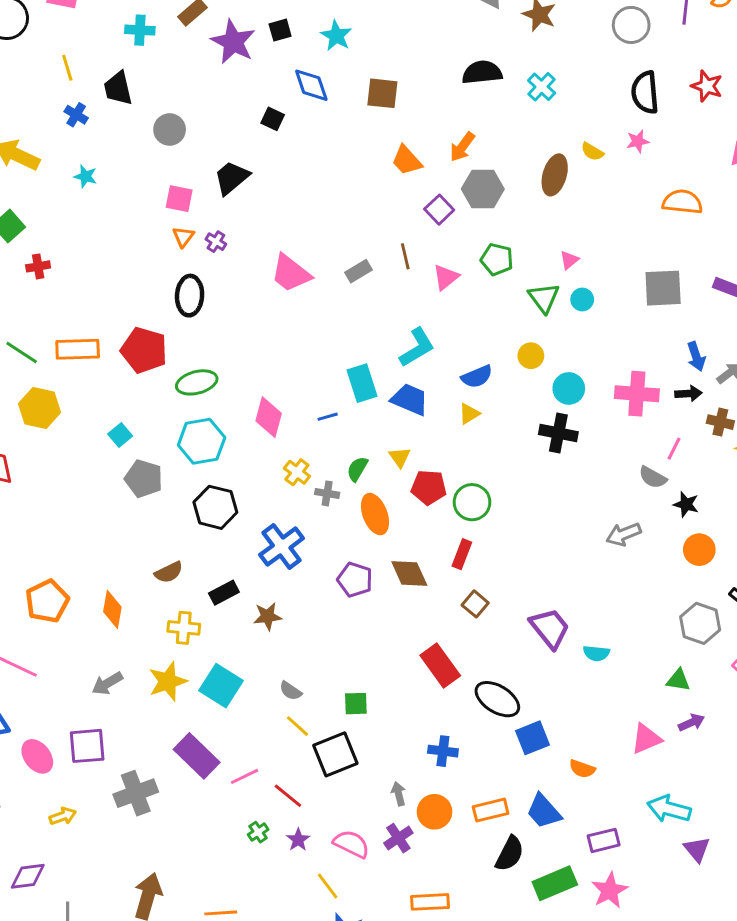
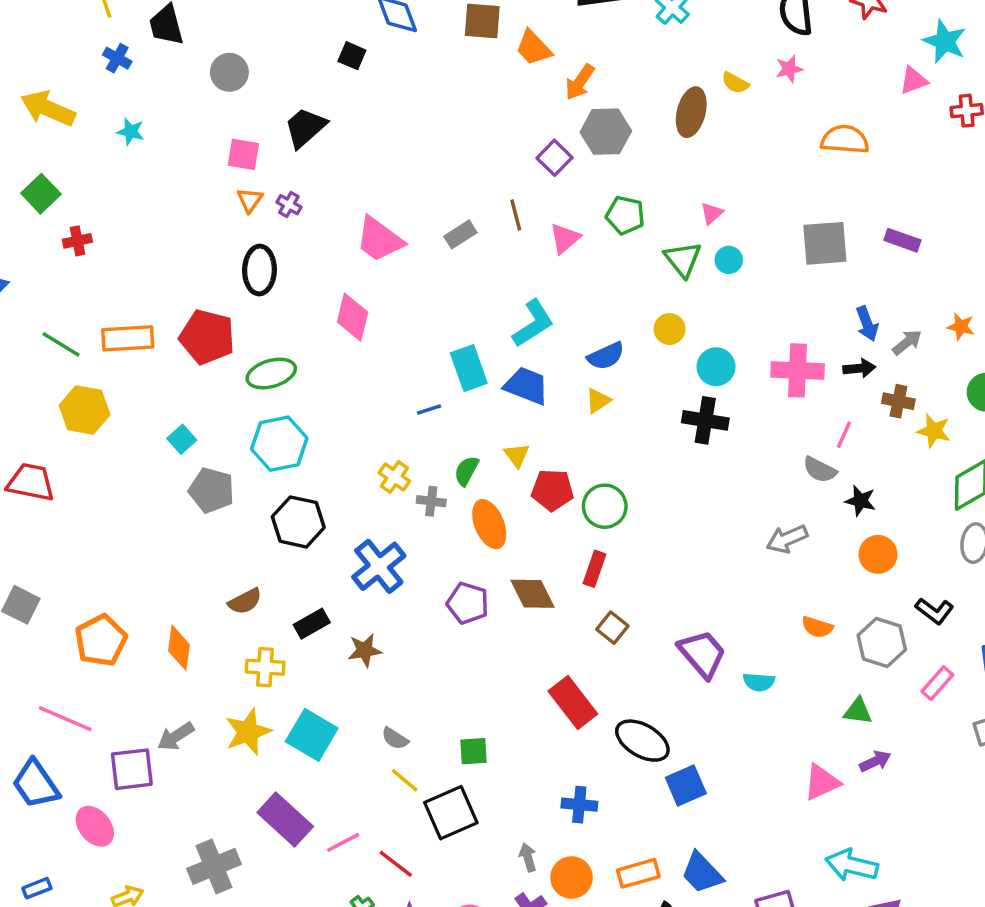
orange trapezoid: (407, 160) -> (533, 48), moved
pink diamond: (269, 417) -> (353, 317), moved
purple square: (87, 746) -> (132, 769), moved
orange semicircle: (582, 769) -> (817, 627), moved

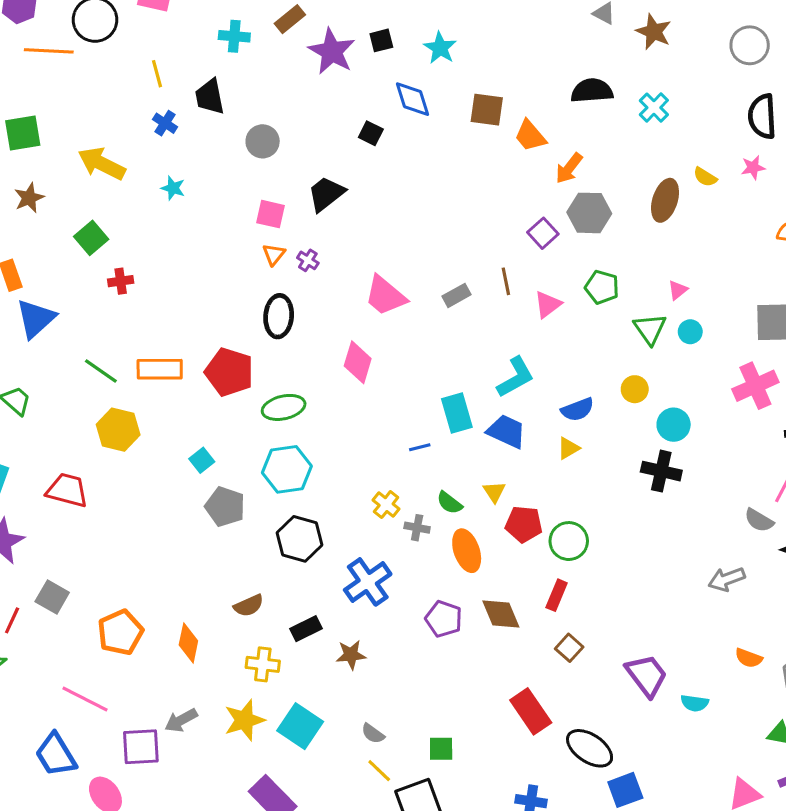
pink cross: (798, 370) -> (755, 386), moved, turned -30
green semicircle: (466, 471) -> (449, 503), turned -84

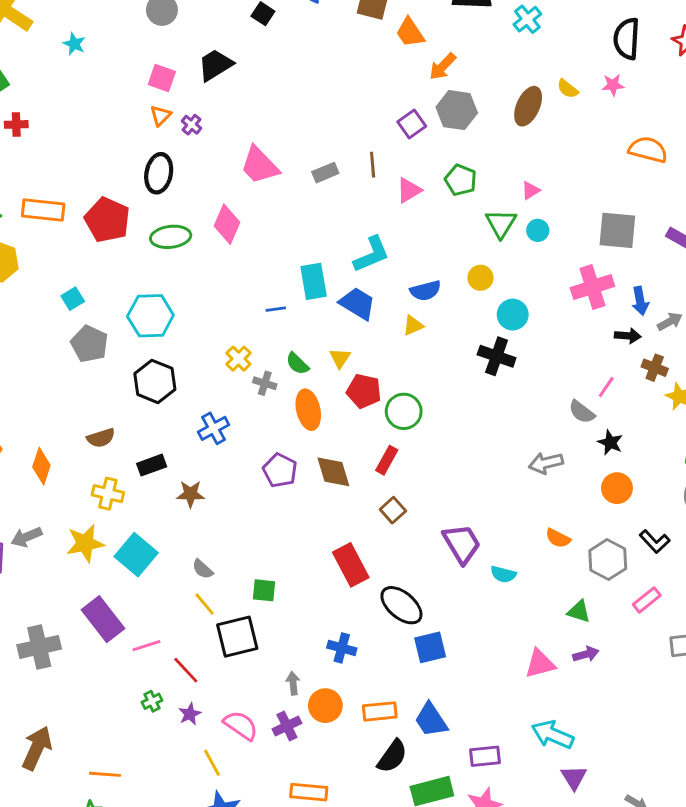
green ellipse: (284, 407) -> (171, 237), moved
blue cross: (368, 582) -> (214, 428), size x0.7

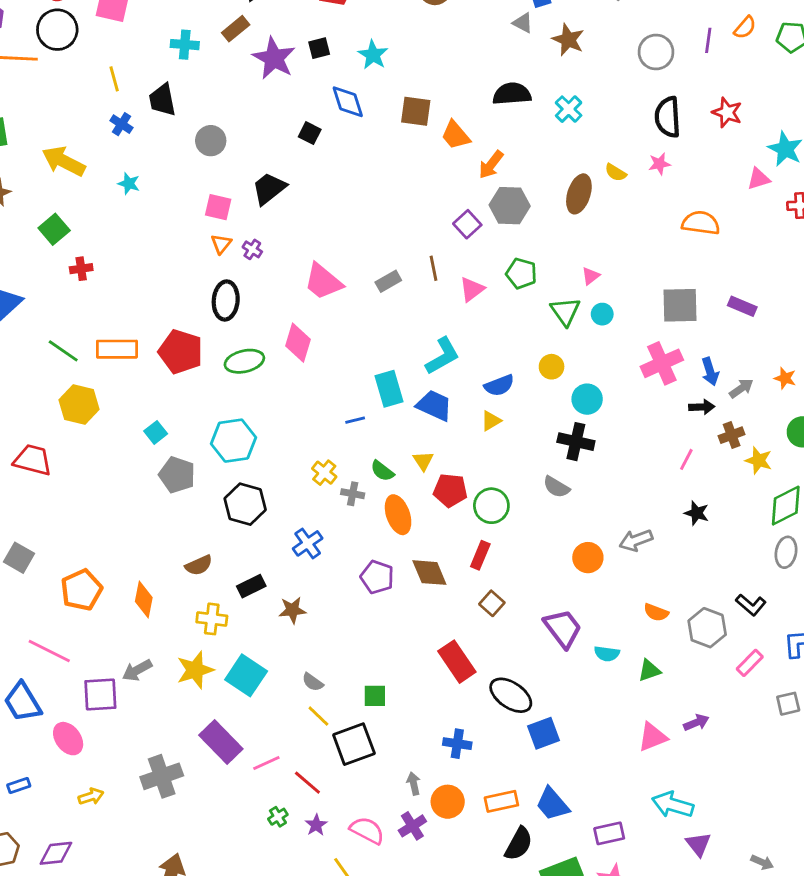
brown cross: (655, 368) -> (732, 435), turned -35
gray semicircle: (582, 412) -> (556, 487), moved
orange circle: (617, 488) -> (588, 558), moved
green triangle: (579, 611) -> (649, 670), moved, turned -30

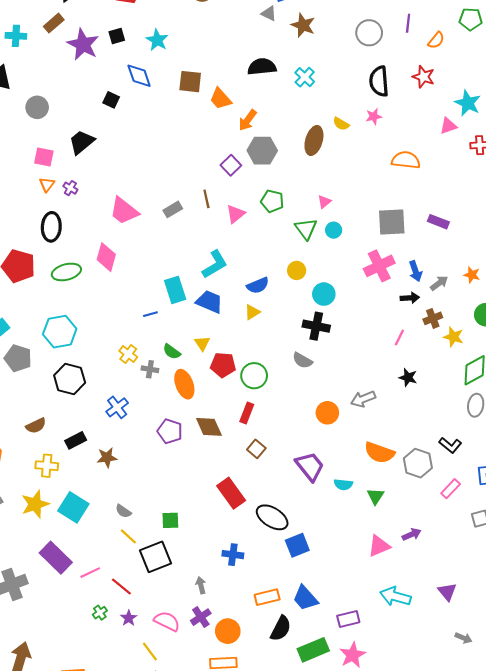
orange semicircle: (745, 27) -> (436, 40), moved
orange semicircle: (656, 612) -> (379, 453), size x1.6
green triangle: (649, 670) -> (375, 496), turned -36
orange circle: (448, 802) -> (228, 631), moved
purple triangle: (698, 844) -> (447, 592), moved

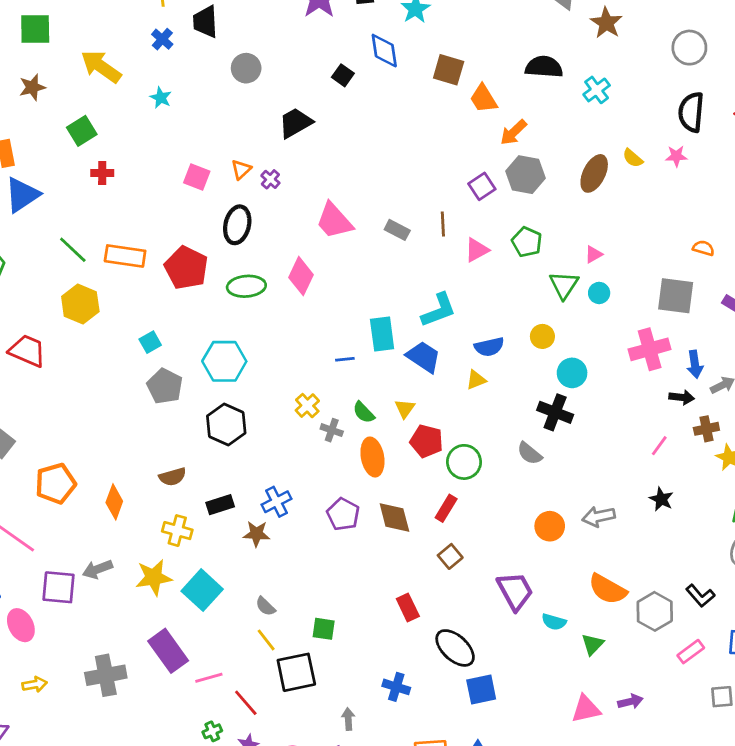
pink square: (44, 157) -> (197, 177), moved
orange semicircle: (406, 160) -> (703, 248), moved, size x0.6
gray rectangle: (173, 209) -> (397, 230), turned 48
blue cross: (117, 407) -> (277, 502), moved
red rectangle: (231, 493) -> (408, 608), size x0.7

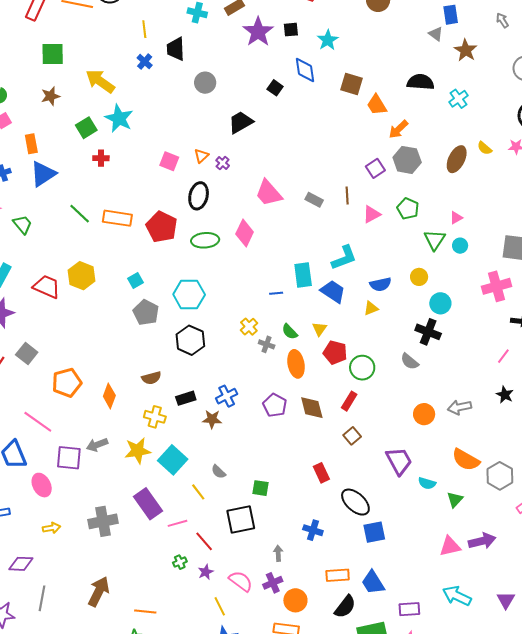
cyan star: (161, 98) -> (119, 118), moved, size x1.8
yellow hexagon: (80, 304) -> (82, 276), moved
yellow line: (266, 640) -> (198, 492), moved
purple arrow: (630, 701) -> (482, 541), size x1.5

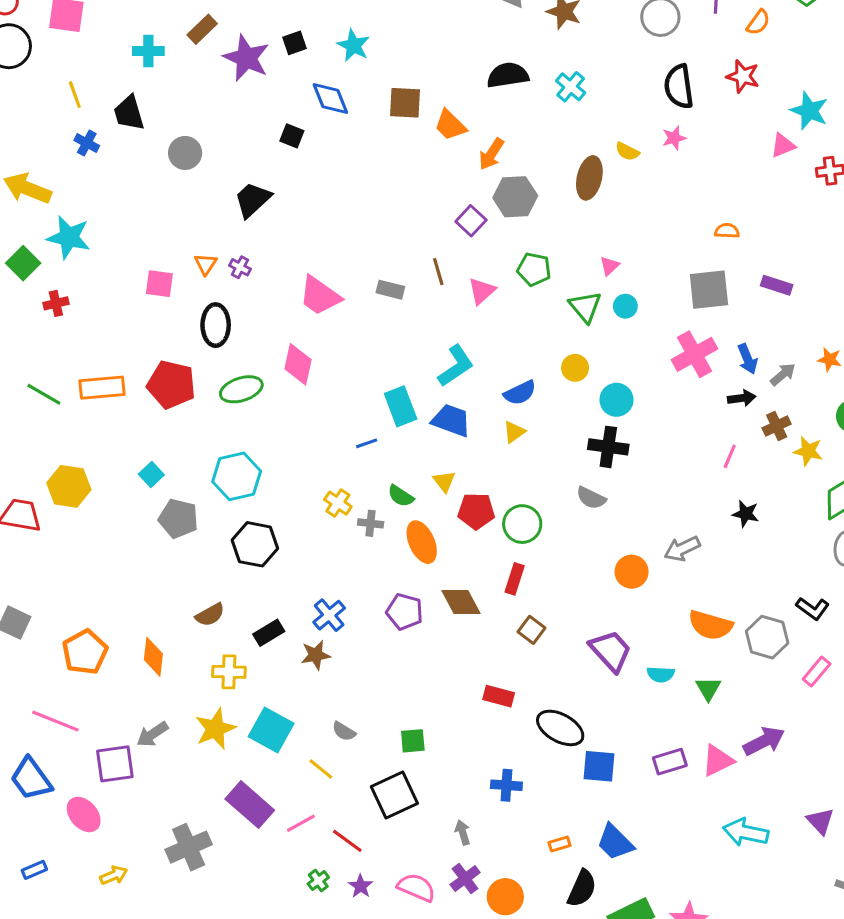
red rectangle: (321, 473) -> (499, 696), turned -36
blue square: (374, 532) -> (599, 766), turned 30
orange rectangle: (338, 575) -> (559, 844), size x0.6
purple rectangle: (409, 609) -> (670, 762), moved

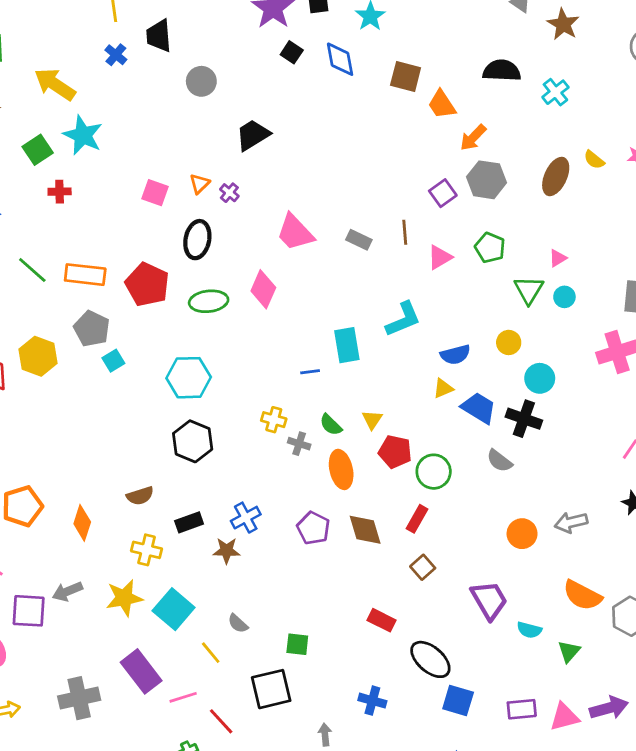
black square: (292, 136) -> (292, 52), moved
blue trapezoid: (451, 420) -> (479, 408), moved
yellow cross: (338, 503) -> (274, 420), turned -30
gray pentagon: (178, 519) -> (92, 329), moved

